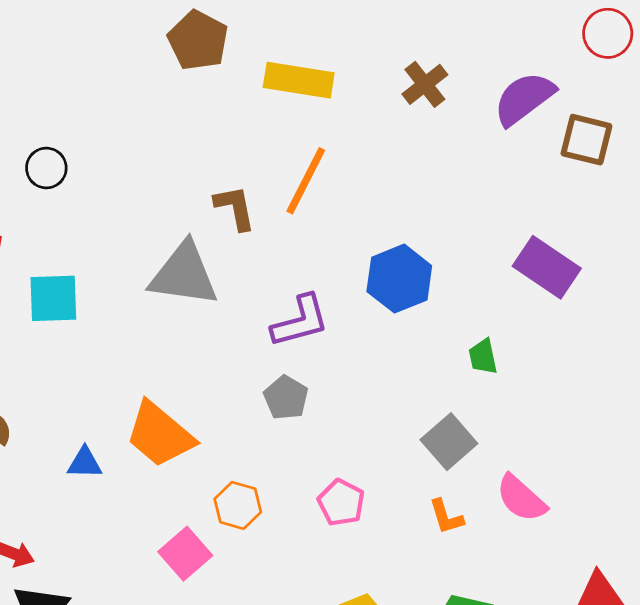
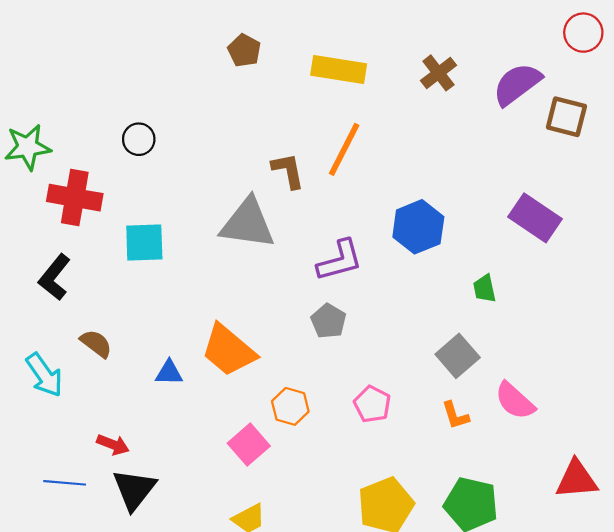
brown pentagon: (198, 40) -> (244, 51), moved, size x0.7

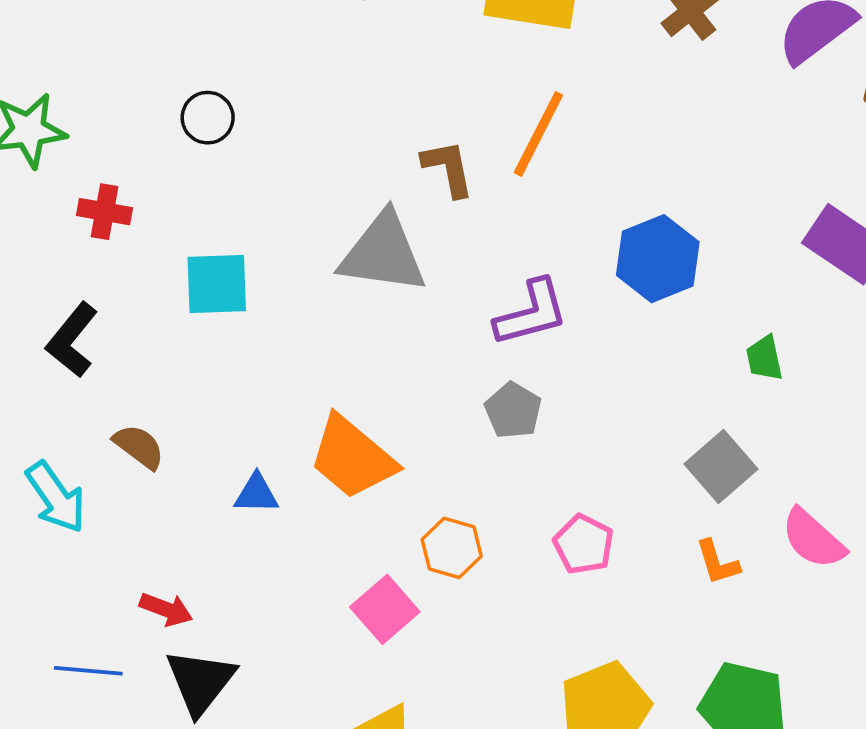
red cross: (75, 198) -> (105, 212), size x0.6

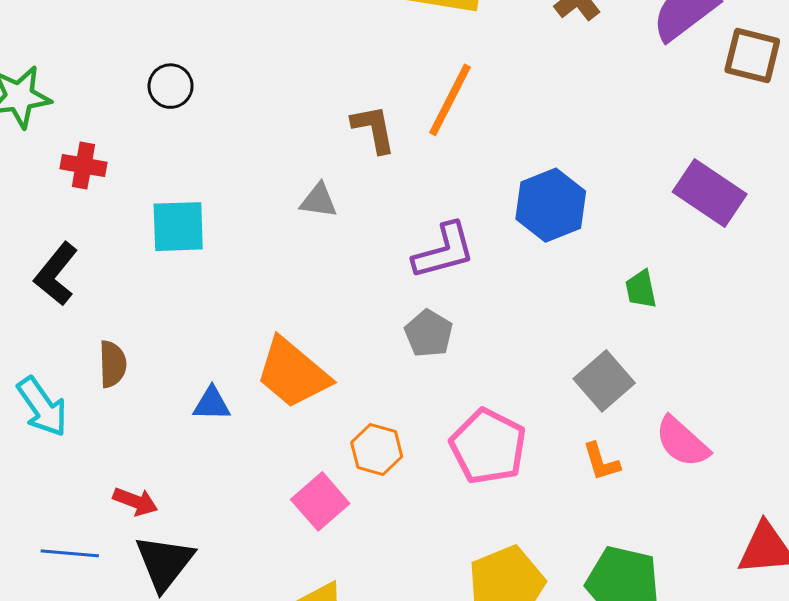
gray triangle: (383, 253) -> (319, 201), size x0.5
brown semicircle: (139, 447) -> (113, 364), turned 51
pink pentagon: (584, 544) -> (488, 446), size x1.5

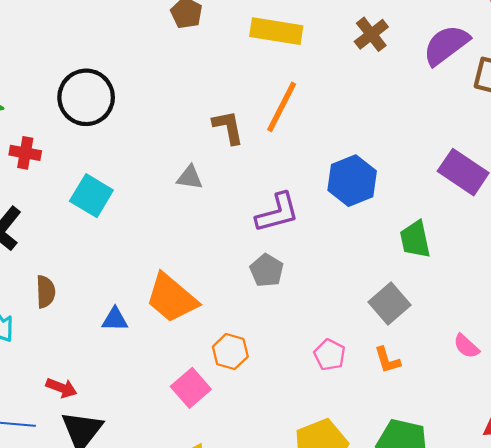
black circle: (171, 86) -> (86, 97), size x1.8
cyan square: (178, 227) -> (91, 196), turned 33
green trapezoid: (641, 289) -> (415, 239), size x1.4
pink semicircle: (682, 442) -> (466, 346), moved, size x0.7
pink pentagon: (488, 446) -> (330, 355), moved, size x0.6

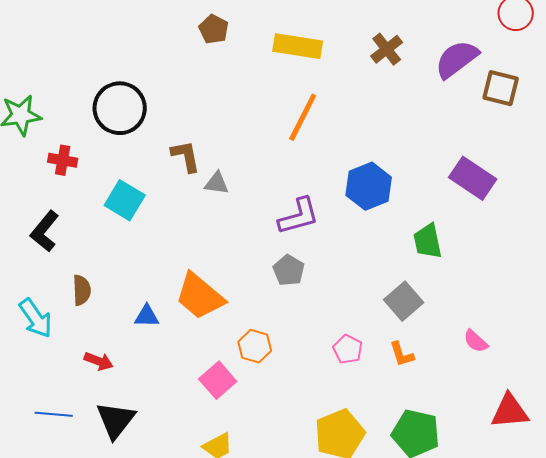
brown L-shape: (228, 127) -> (186, 156), moved
red arrow: (62, 388) -> (99, 361), moved

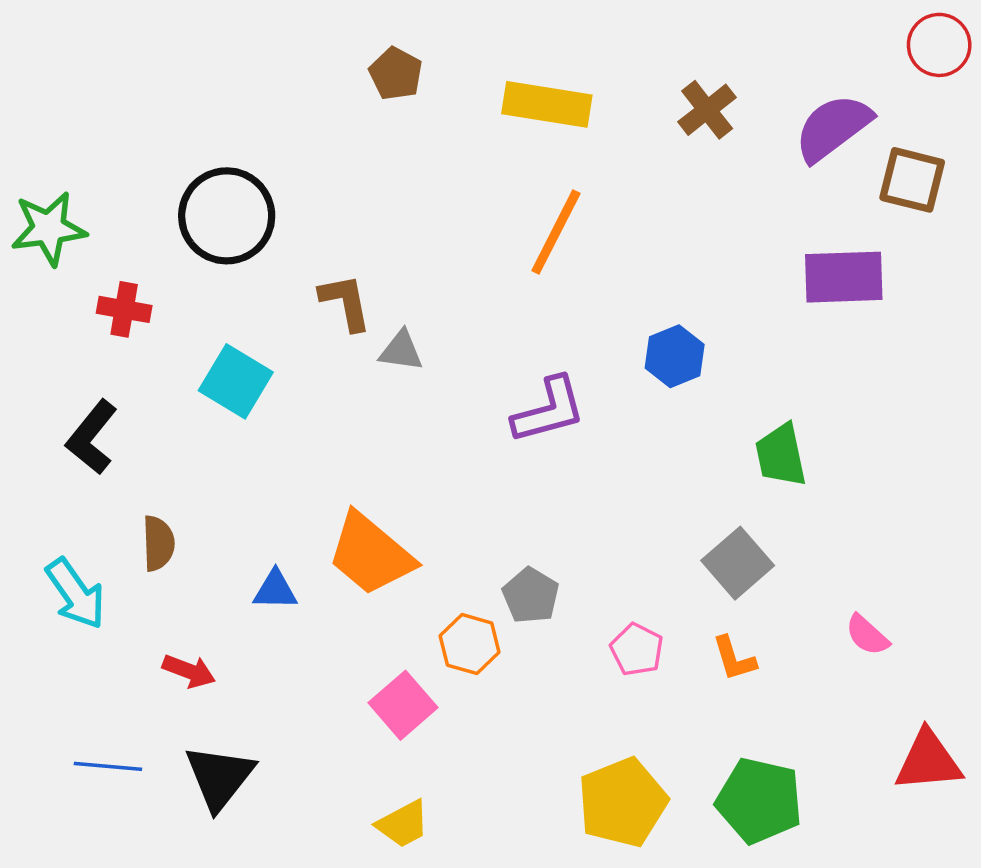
purple rectangle: (473, 178) -> (844, 277), moved, turned -36
blue hexagon: (369, 186) -> (675, 356), size x0.7
gray pentagon: (289, 270) -> (531, 595), moved

